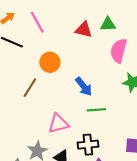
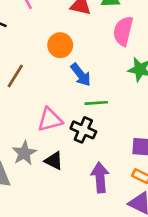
orange circle: (50, 62) -> (60, 45), moved
black cross: (88, 145) -> (83, 130), moved, turned 30

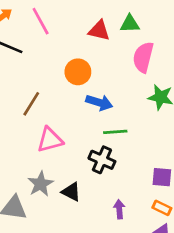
blue arrow: (81, 75) -> (99, 103), turned -35
pink triangle: (50, 120) -> (50, 140), moved
purple arrow: (100, 177) -> (119, 209), size x0.6

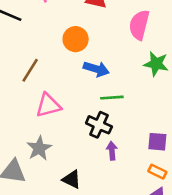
black triangle: (71, 192) -> (72, 179), moved
purple arrow: (119, 209) -> (112, 151), moved

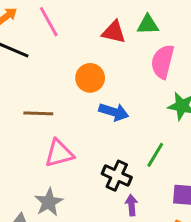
brown line: (30, 70) -> (38, 113), turned 60
green line: (112, 98) -> (155, 155), moved, turned -55

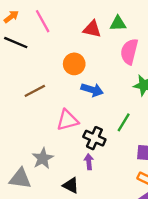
brown line: (38, 113) -> (35, 91), turned -30
pink triangle: (59, 153) -> (67, 120), moved
purple arrow: (132, 205) -> (89, 162), moved

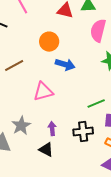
green line: (124, 122) -> (96, 104), moved, turned 36
black cross: (94, 138) -> (83, 132), moved, turned -30
purple arrow: (89, 162) -> (52, 129), moved

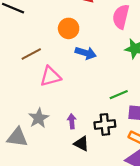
pink triangle: (43, 92) -> (50, 76), moved
black triangle: (46, 150) -> (81, 144), moved

